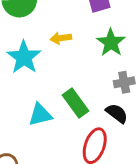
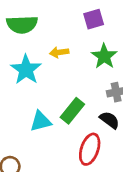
green rectangle: (76, 103) -> (72, 111), turned 75

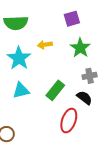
cyan triangle: (41, 121) -> (21, 90), moved

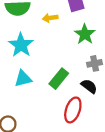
yellow arrow: (45, 45) -> (50, 18), moved

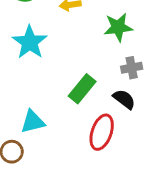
green star: (85, 34) -> (118, 27), turned 30
cyan triangle: (23, 79) -> (33, 122), moved

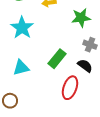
gray cross: (132, 68) -> (90, 45), turned 32
cyan triangle: (33, 122) -> (21, 68), moved

